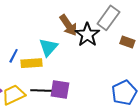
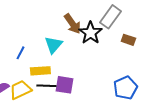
yellow rectangle: (31, 63) -> (40, 71), moved

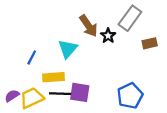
black star: (90, 33) -> (108, 36), size x0.6
brown rectangle: (128, 40) -> (150, 43), turned -32
blue pentagon: (125, 88) -> (130, 96), moved

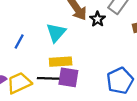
yellow rectangle: (54, 77) -> (61, 62), moved

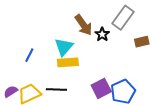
yellow rectangle: (61, 62) -> (68, 62), moved
purple square: (68, 77) -> (101, 88), moved, turned -36

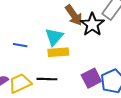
black star: (102, 34) -> (92, 24), size x1.6
blue line: (29, 55) -> (20, 45), turned 72

